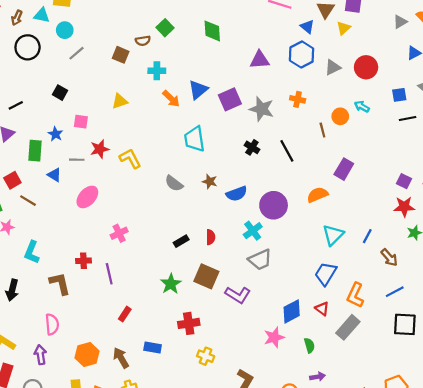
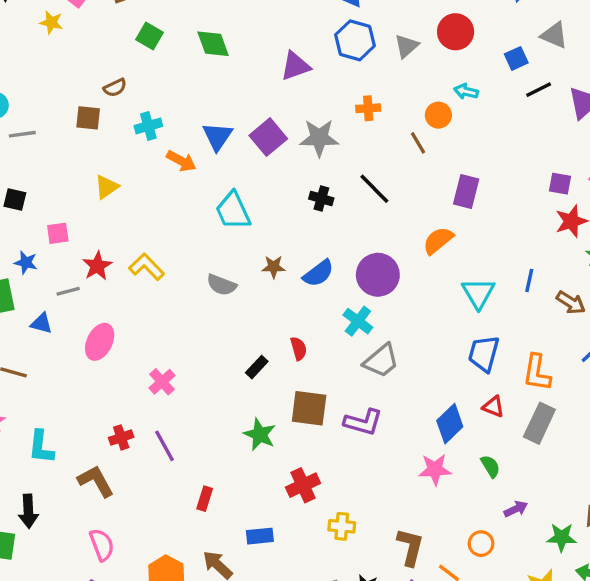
green square: (165, 28) -> (150, 36), moved
gray line: (77, 53) -> (22, 134), turned 49
pink star: (274, 337) -> (435, 469), turned 30

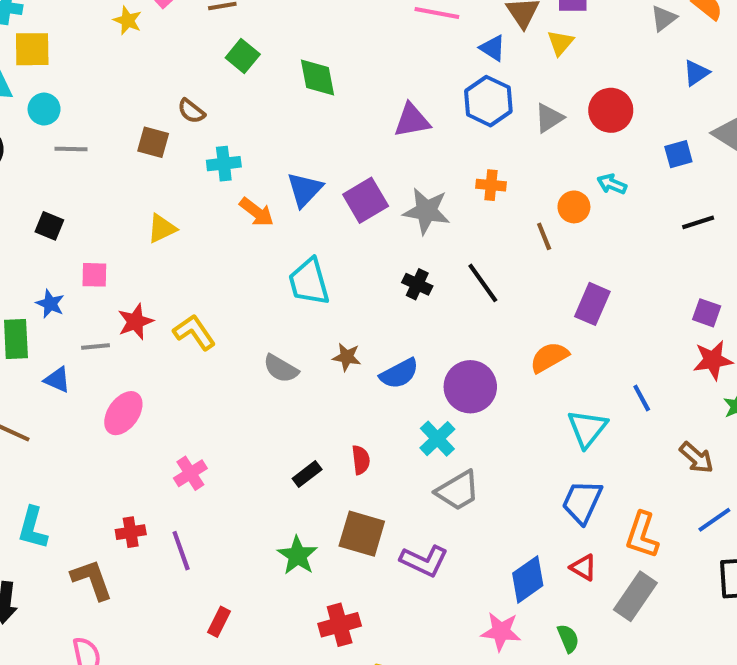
brown semicircle: (115, 88) -> (191, 111), turned 55
black line: (539, 90) -> (698, 222), moved
blue line: (529, 280) -> (642, 398), moved, turned -50

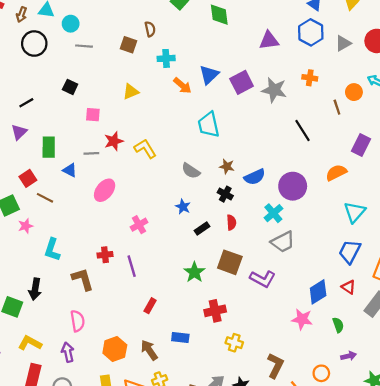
brown semicircle: (191, 111) -> (150, 29), turned -144
black cross: (417, 284) -> (225, 194), moved
blue star: (50, 304) -> (183, 207), moved

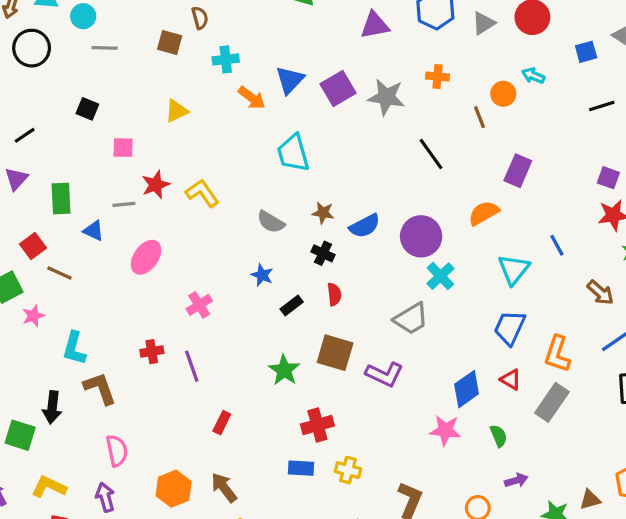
cyan cross: (273, 213) -> (440, 276), moved
brown L-shape: (83, 279) -> (100, 388), moved
blue rectangle: (180, 337) -> (301, 468), moved

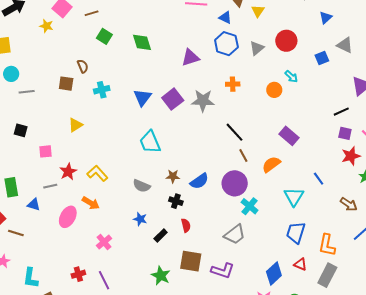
cyan arrow: (533, 76) -> (291, 76), turned -152
orange arrow: (252, 98) -> (91, 203), moved
black line: (602, 106) -> (341, 112), moved
brown line: (480, 117) -> (243, 156), moved
purple rectangle: (518, 171) -> (289, 136), turned -66

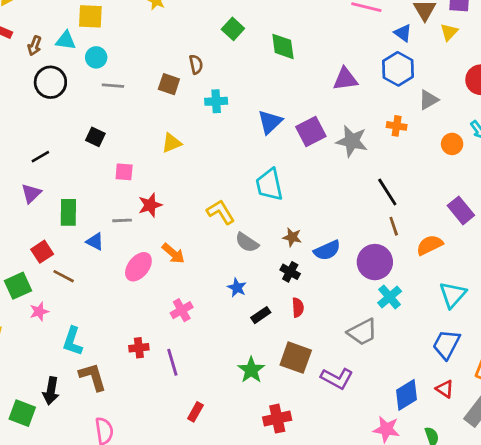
gray triangle: (257, 48) -> (428, 100), moved
yellow L-shape: (97, 173) -> (221, 212), moved

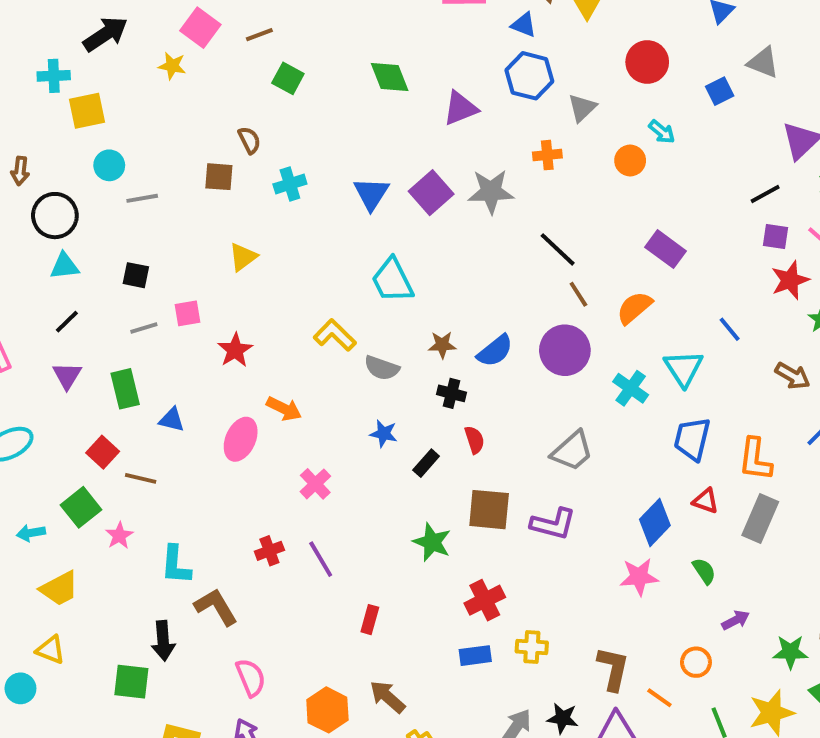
cyan triangle: (66, 40) -> (65, 266), moved
green diamond: (283, 46) -> (390, 77), moved
gray line: (122, 220) -> (144, 328), moved
cyan cross: (390, 297) -> (631, 388), moved

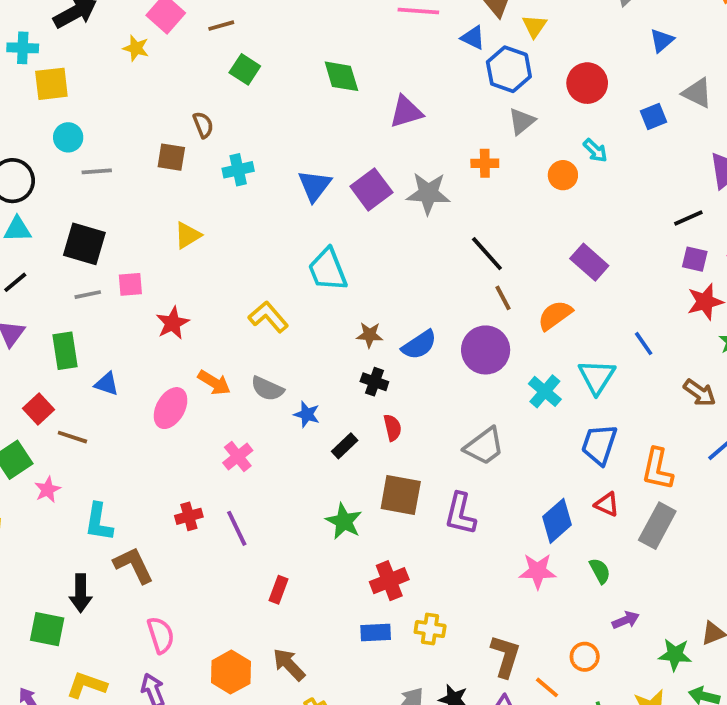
blue hexagon: (529, 76) -> (509, 69), moved
black square: (136, 275) -> (84, 244), size x1.6
gray semicircle: (382, 368) -> (267, 389), moved
purple L-shape: (553, 524) -> (460, 514), turned 84

